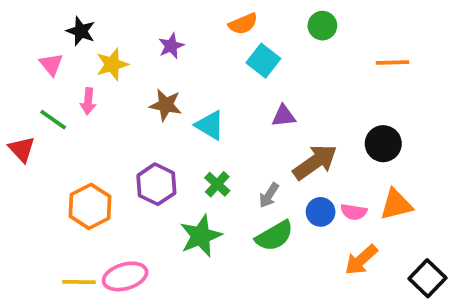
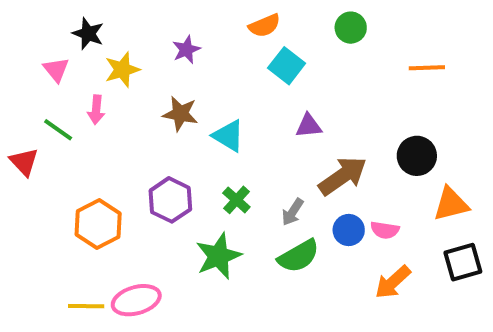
orange triangle: (396, 205) -> (451, 204), moved
black square: (428, 278) -> (463, 262), moved, turned 30

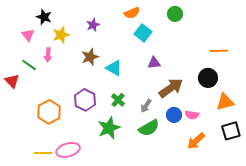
orange line: (427, 68) -> (219, 51), moved
brown star: (180, 114) -> (90, 57), turned -30

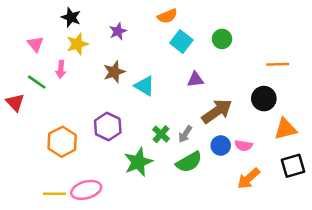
green circle: (175, 14) -> (222, 39), moved
black star: (44, 17) -> (71, 17), moved
green cross: (118, 100) -> (161, 134), moved

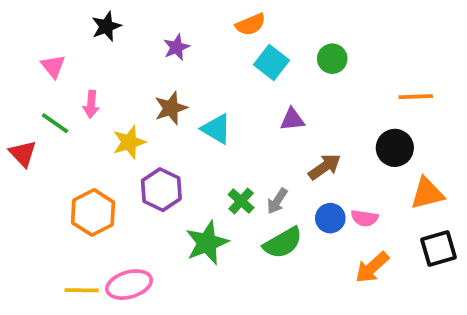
black star: (71, 17) -> (106, 26), turned 30
yellow star: (77, 44) -> (129, 142), moved
brown arrow: (217, 111) -> (325, 167), size x0.7

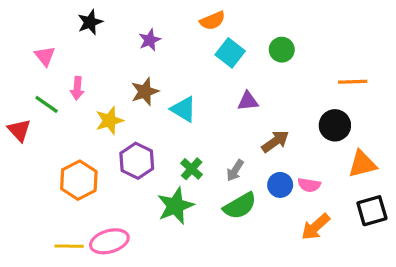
green cross: (241, 201) -> (192, 169), moved

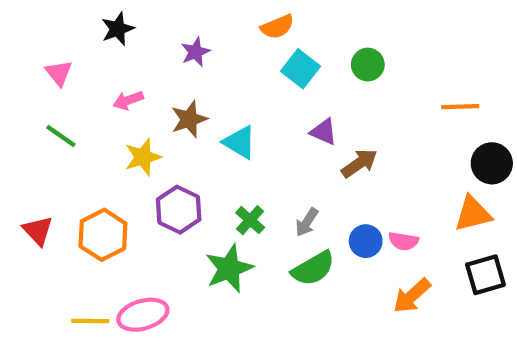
pink arrow: (77, 88) -> (128, 100), moved, turned 65
purple triangle: (248, 101) -> (324, 132), turned 30
black circle: (335, 125) -> (492, 163), moved
red triangle: (19, 130) -> (38, 231), moved
brown arrow: (275, 141) -> (359, 163), moved

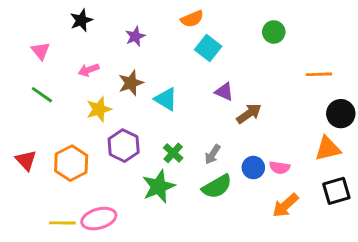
green circle: (368, 65) -> (274, 32), moved

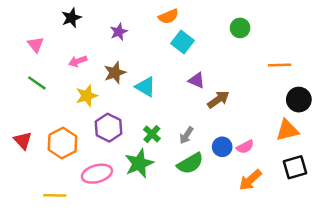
pink semicircle: (280, 168) -> (245, 147), turned -36
pink ellipse: (99, 219) -> (97, 174), moved

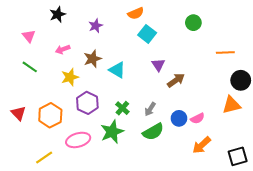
purple triangle: (197, 80) -> (158, 65), turned 32
black square: (295, 167) -> (238, 156), moved
yellow line: (55, 195) -> (44, 157), turned -36

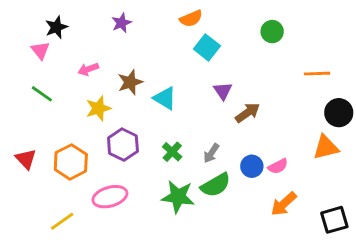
black star: (58, 14) -> (56, 27), moved
purple star: (96, 26) -> (122, 23), moved
green star: (112, 132) -> (178, 197), moved, turned 30

